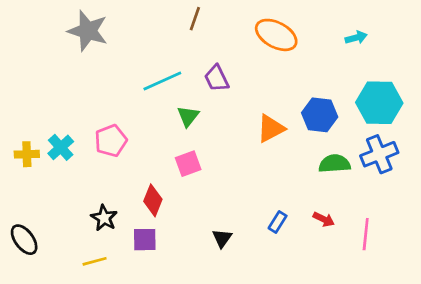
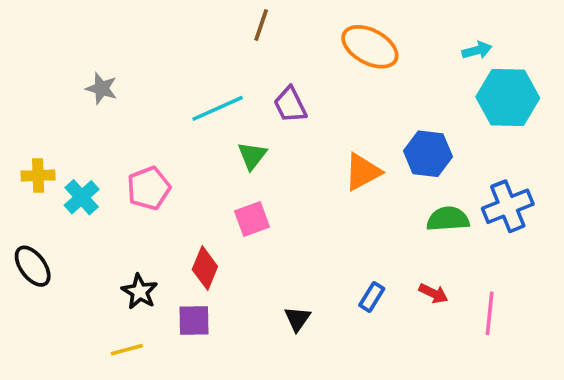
gray star: (88, 31) -> (102, 88), moved, size x0.6
cyan hexagon: (379, 103) -> (508, 98), moved
yellow cross: (27, 154) -> (38, 175), moved
black ellipse: (24, 240) -> (33, 266), moved

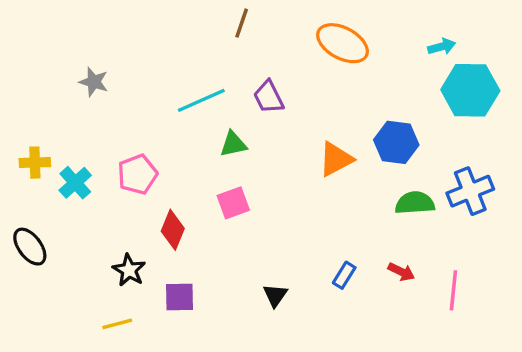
green triangle: (252, 156) -> (233, 144), turned 40
red diamond: (205, 268) -> (173, 230), moved

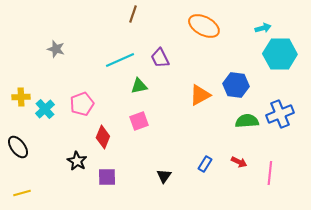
brown line: (242, 23) -> (133, 14), moved
yellow line: (117, 324) -> (22, 193), moved

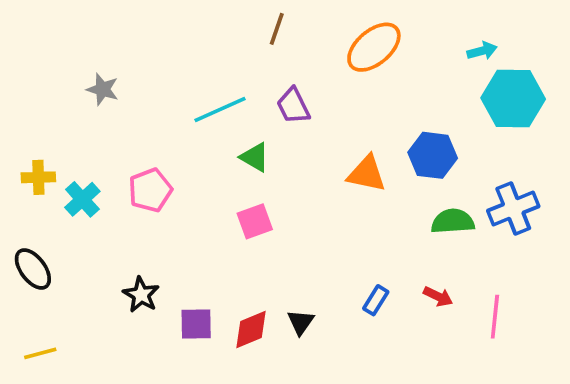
brown line: (133, 14) -> (277, 29), moved
orange ellipse: (204, 26) -> (374, 47), turned -68
green triangle: (139, 86) -> (255, 157), turned 42
orange triangle: (200, 95) -> (367, 174), turned 40
red diamond: (103, 137) -> (251, 329), moved, turned 45

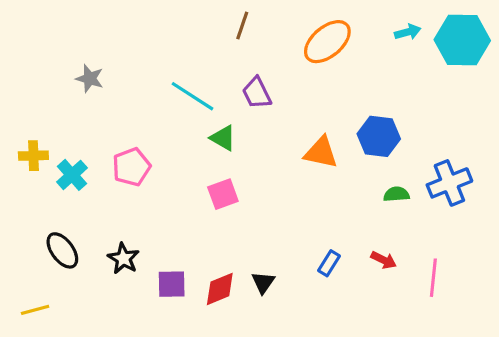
cyan arrow: (482, 51) -> (408, 32), moved
cyan hexagon: (513, 99) -> (462, 40), moved
cyan line: (220, 110) -> (192, 96), turned 57
green semicircle: (453, 221) -> (396, 194), size x0.7
black ellipse: (33, 269) -> (62, 250), moved

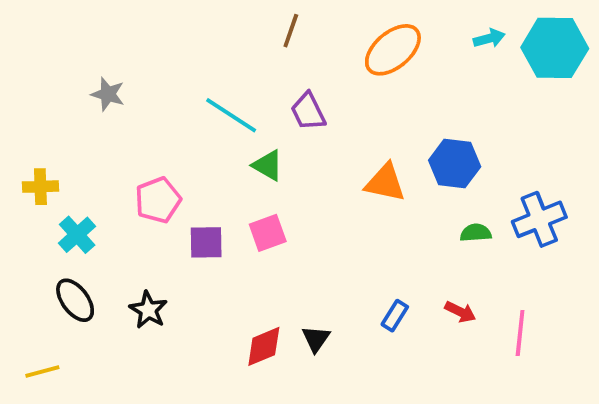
cyan cross: (72, 175) -> (77, 235), moved
purple square: (172, 284) -> (206, 242), moved

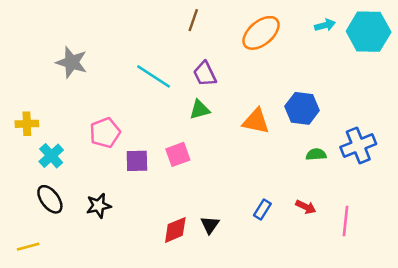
gray star: (108, 94) -> (72, 62), size x1.4
green triangle: (268, 165) -> (200, 110), moved, turned -45
black star: (148, 310) -> (99, 206), turned 30

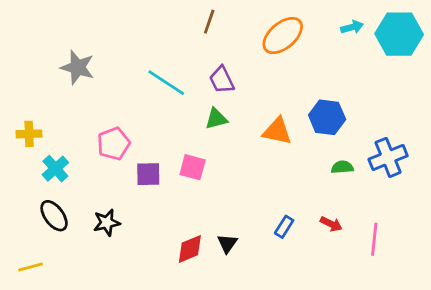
pink square: (178, 154) -> (193, 167), turned 35

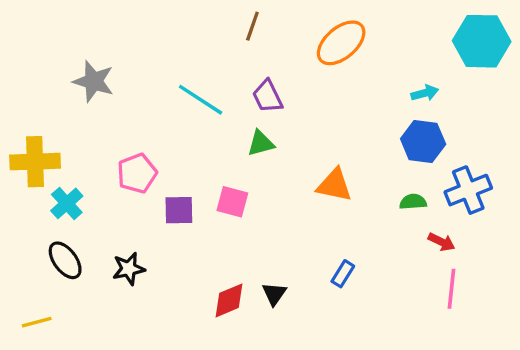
cyan arrow: (352, 27) -> (425, 93), moved
blue hexagon: (327, 117) -> (423, 142), moved
orange triangle: (277, 131) -> (334, 185), moved
yellow cross: (29, 134) -> (35, 162), size x1.6
red arrow: (331, 224) -> (441, 242), moved

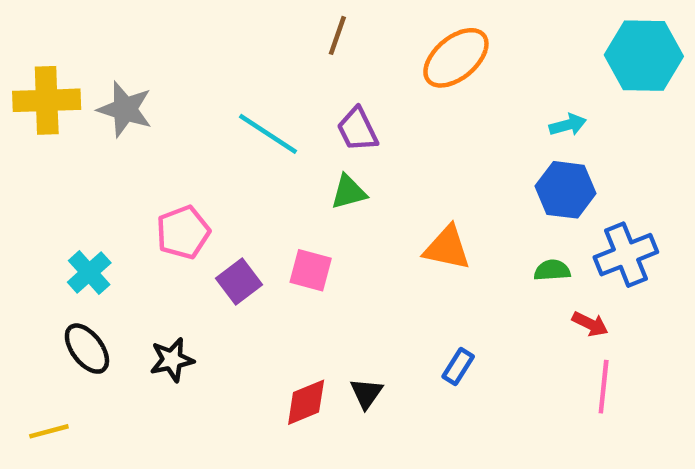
yellow cross: (35, 162) -> (47, 100), moved
purple square: (179, 210) -> (239, 281), turned -36

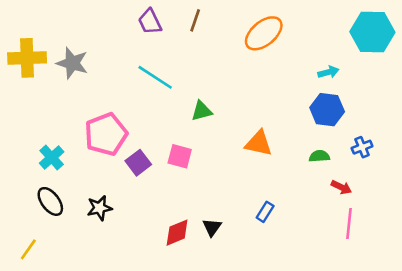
purple trapezoid: (358, 129) -> (150, 22), moved
pink pentagon: (183, 232) -> (106, 134), size x1.4
blue cross: (626, 255) -> (362, 147), size x0.6
yellow line: (49, 431) -> (28, 249), turned -40

